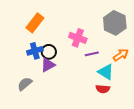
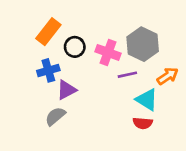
gray hexagon: (115, 23) -> (143, 44), moved
black circle: (49, 52) -> (75, 47), moved
gray semicircle: (25, 84) -> (55, 116), moved

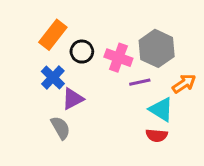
blue cross: (48, 70) -> (53, 77), turned -30
gray semicircle: (55, 116) -> (61, 128), turned 100

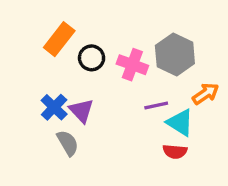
blue cross: (53, 77) -> (54, 107), moved
purple line: (140, 82) -> (156, 106), moved
purple triangle: (73, 99) -> (81, 111), turned -45

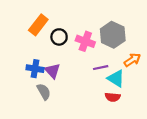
blue cross: (54, 107) -> (35, 69), turned -35

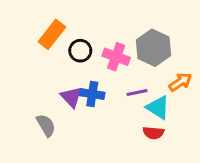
blue cross: (35, 69) -> (92, 94), moved
gray semicircle: (44, 92) -> (46, 125), moved

